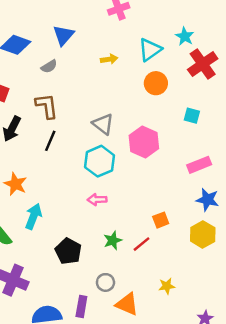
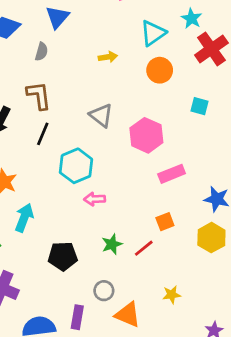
yellow arrow: (109, 59) -> (108, 57), moved
gray semicircle: (49, 66) -> (41, 52), turned -42
cyan hexagon: (99, 161) -> (76, 166), moved
pink rectangle: (199, 165) -> (172, 174), moved
black pentagon: (68, 251) -> (63, 256), turned -30

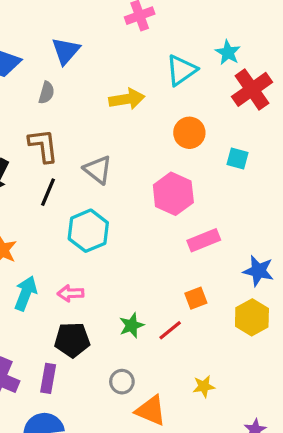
yellow arrow: (108, 57) -> (127, 99), size x1.5
orange circle: (160, 70) -> (189, 133), moved
gray triangle: (101, 115) -> (98, 170), moved
pink arrow: (95, 199) -> (71, 293), moved
purple rectangle: (77, 317) -> (48, 378), moved

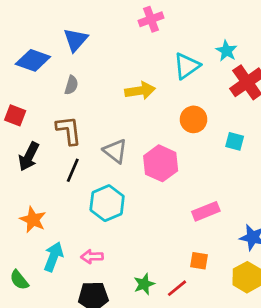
blue triangle: (66, 51) -> (75, 40), moved
pink hexagon: (173, 194) -> (161, 163), moved
orange square: (196, 298) -> (199, 261), turned 30

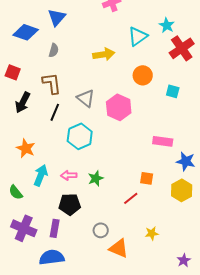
pink rectangle: (206, 211) -> (163, 141), moved, turned 30
green star: (144, 284) -> (96, 178), moved

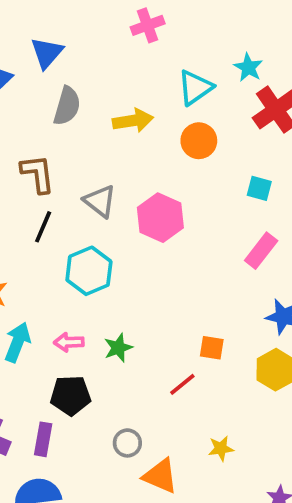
gray semicircle: (54, 50) -> (67, 106), moved, size x1.5
orange circle: (143, 75) -> (199, 141), moved
pink rectangle: (163, 141) -> (261, 251), moved, turned -60

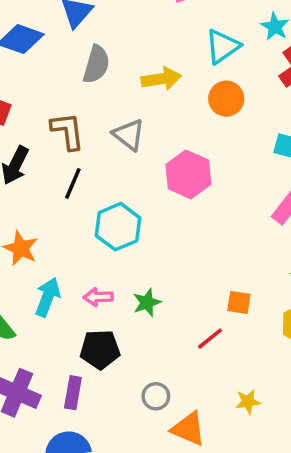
gray triangle: (100, 201) -> (129, 135), moved

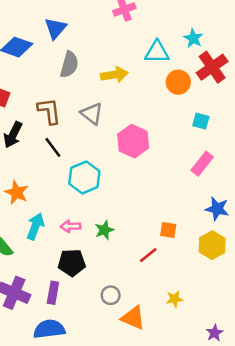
cyan triangle: (223, 46) -> (157, 52), turned 36
orange circle: (226, 99) -> (178, 82), moved
black line: (73, 183) -> (53, 147), turned -60

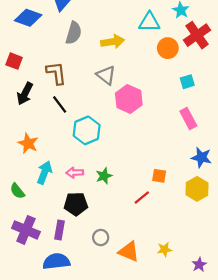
gray triangle: (92, 114) -> (106, 75), moved
cyan square: (201, 121) -> (187, 82), turned -32
pink rectangle: (202, 164) -> (188, 118), turned -66
gray circle: (111, 295) -> (101, 238), moved
yellow star: (175, 299) -> (165, 249), moved

